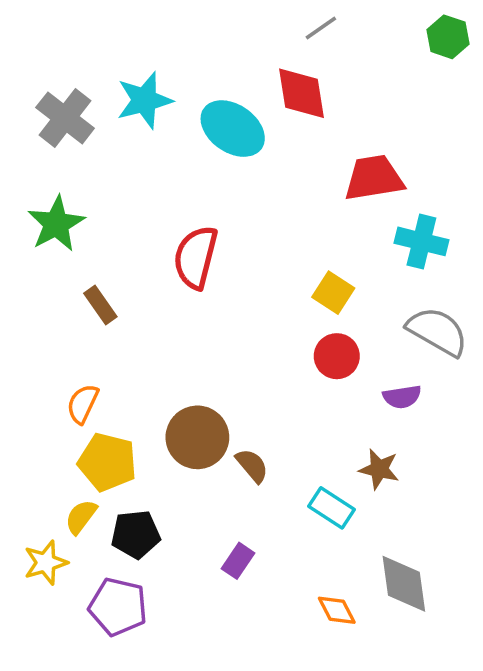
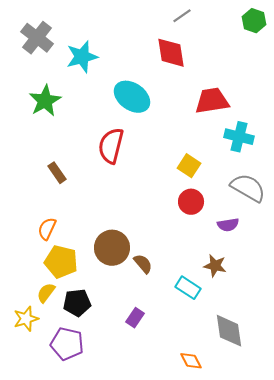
gray cross: (65, 118) -> (37, 38), moved
cyan ellipse: (233, 129) -> (132, 97), moved
green star: (56, 224) -> (45, 101), moved
orange diamond: (337, 610) -> (191, 361), moved

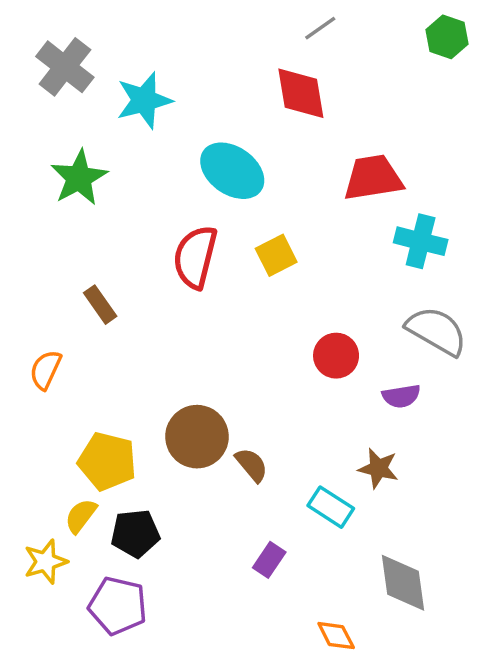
yellow square: (189, 166) -> (276, 255), moved, turned 30
orange semicircle: (47, 229) -> (46, 370), moved
purple rectangle: (135, 318) -> (269, 560), moved

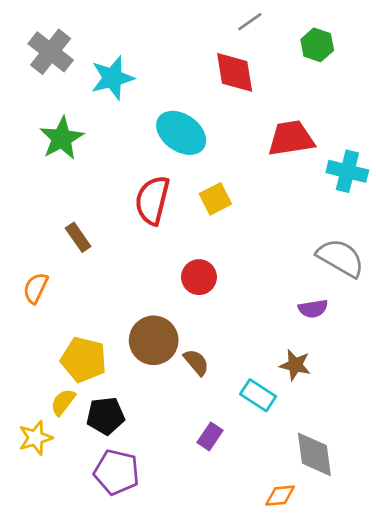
green hexagon: (447, 37) -> (317, 45), moved
cyan cross: (421, 241) -> (347, 171), moved
red circle: (336, 356) -> (199, 277), moved
purple pentagon: (118, 606) -> (117, 472), moved
orange diamond: (336, 636) -> (280, 496), moved, turned -68

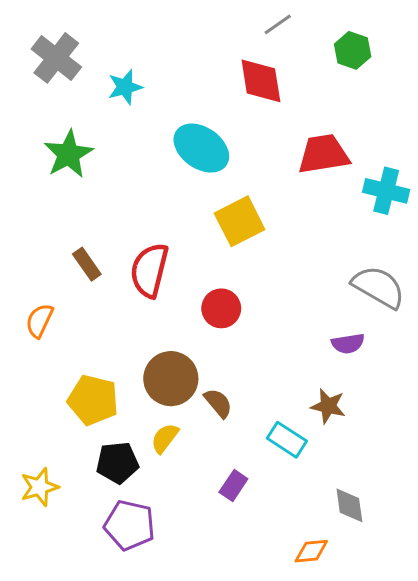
cyan star: (112, 78) -> (125, 87), size x0.7
yellow square: (215, 199) -> (240, 221), size x1.4
red semicircle: (152, 200) -> (149, 270), moved
yellow semicircle: (63, 402) -> (165, 438), moved
gray diamond: (314, 454) -> (349, 505), size x0.7

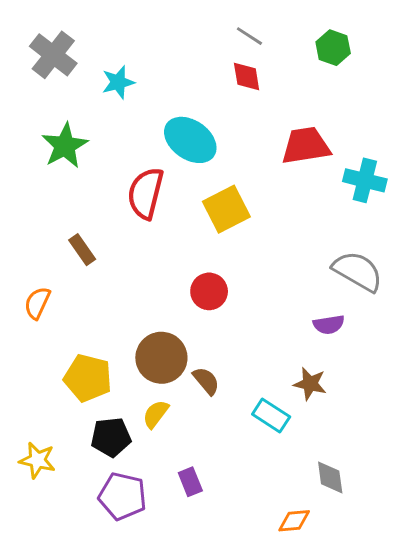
gray line: (278, 24) -> (249, 36), moved, turned 68
red diamond: (261, 81) -> (247, 76), size x0.7
red semicircle: (149, 270) -> (146, 193), moved
purple rectangle: (233, 486) -> (190, 482), moved, turned -56
yellow star: (40, 487) -> (37, 460), turned 30

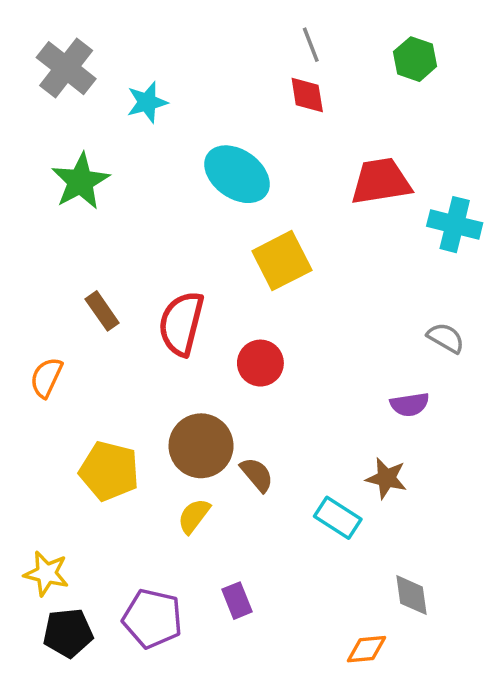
gray line: (249, 36) -> (311, 45), turned 36
red semicircle: (146, 193) -> (181, 323), moved
gray semicircle: (358, 271) -> (446, 338), size x0.6
black pentagon: (111, 437) -> (68, 633), moved

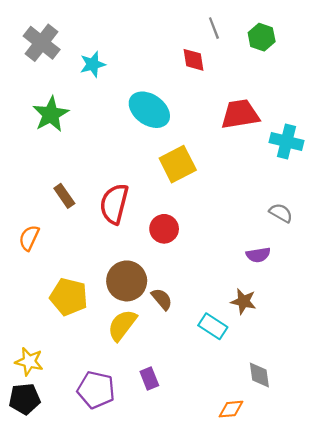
gray line: (311, 45) -> (214, 28), moved
yellow semicircle: (194, 516) -> (122, 325), size x1.4
black pentagon: (68, 633) -> (25, 399), moved

